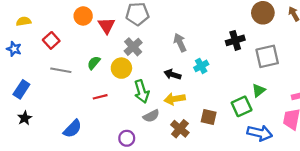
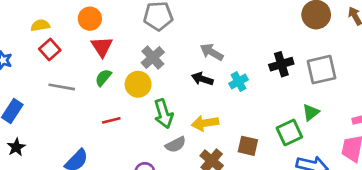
yellow semicircle: (24, 21) -> (40, 25), moved
red triangle: (107, 26) -> (102, 47), moved
black cross: (235, 40) -> (281, 64), moved
gray arrow: (180, 43) -> (212, 52), turned -36
black arrow: (172, 74) -> (202, 79), moved

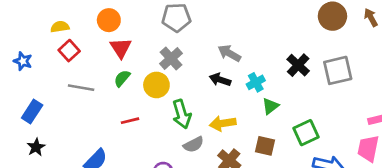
black cross: (281, 64) -> (298, 65), turned -30
green triangle: (311, 112) -> (270, 106), moved

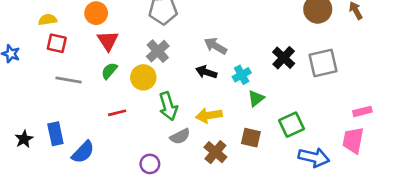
red square: (69, 51) -> (57, 43), turned -36
blue rectangle: (32, 111) -> (55, 134), moved, turned -45

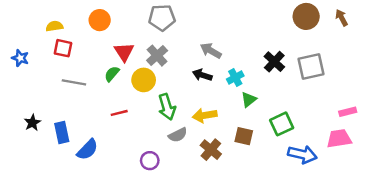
red triangle: (108, 41) -> (124, 52), moved
black star: (24, 139) -> (32, 123), moved
pink trapezoid: (353, 140) -> (339, 139), turned 70

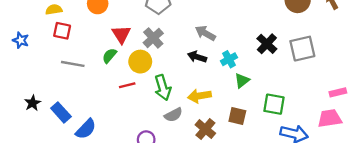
red line: (119, 113) -> (127, 85), moved
green square: (282, 124) -> (274, 104), turned 35
blue rectangle: (62, 132) -> (61, 112), turned -30

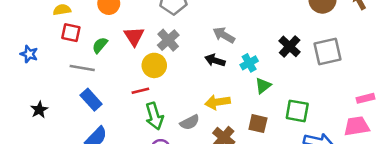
blue star: (21, 40) -> (29, 54), moved
green semicircle: (109, 56) -> (100, 45), moved
green arrow: (163, 88) -> (154, 116), moved
blue rectangle: (61, 112) -> (91, 100), moved

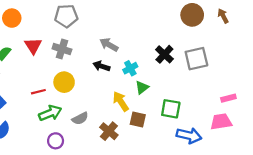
gray cross: (168, 40) -> (62, 49), turned -30
yellow circle: (154, 65) -> (64, 82), moved
yellow arrow: (217, 102) -> (121, 101), moved, turned 66
green arrow: (154, 116) -> (50, 113), turned -95

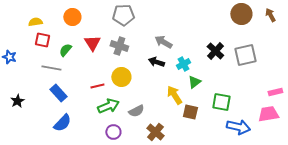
brown cross: (109, 131) -> (155, 132), moved

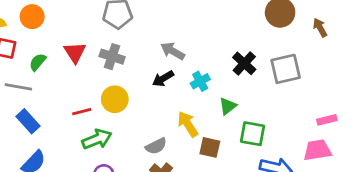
brown arrow: (270, 15) -> (320, 28), moved
orange circle: (72, 17) -> (32, 17), moved
black arrow: (156, 62) -> (163, 79), turned -49
green triangle: (194, 82) -> (228, 106), moved
gray semicircle: (136, 111) -> (156, 146), moved

